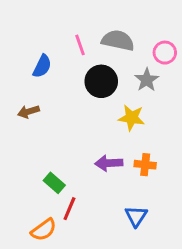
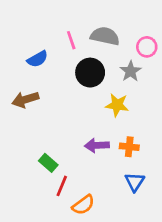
blue semicircle: (42, 66) -> (37, 59), turned 35
brown arrow: (28, 112) -> (25, 100), size x1.4
blue triangle: (136, 216) -> (135, 182), moved
orange semicircle: (44, 230) -> (83, 205), moved

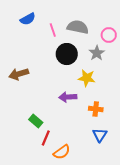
blue semicircle: (37, 59) -> (28, 19), moved
purple arrow: (97, 145) -> (68, 97), moved

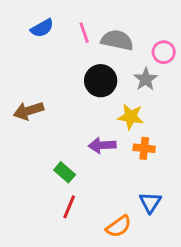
pink line: (53, 30) -> (84, 33), moved
orange cross: (96, 109) -> (144, 148), moved
green rectangle: (36, 121) -> (65, 172), moved
orange semicircle: (62, 152) -> (119, 226), moved

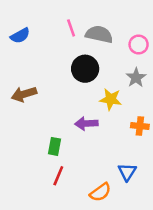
blue semicircle: (42, 28) -> (20, 36), moved
gray star: (146, 79) -> (136, 78), moved
orange cross: (144, 148) -> (140, 126), moved
green rectangle: (65, 172) -> (55, 146), turned 60

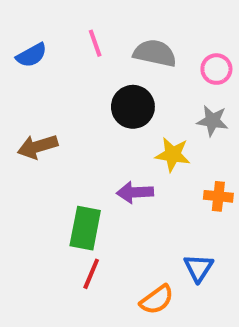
pink line: (71, 28) -> (95, 43), moved
gray star: (136, 78) -> (212, 121), turned -30
green rectangle: (55, 146) -> (85, 228), size x1.5

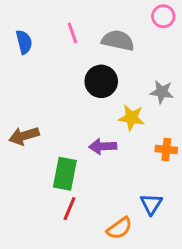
blue semicircle: (31, 55) -> (24, 42), turned -75
pink circle: (216, 69) -> (163, 16), moved
brown arrow: (37, 147) -> (24, 136), moved

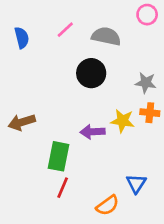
pink line: (72, 33) -> (65, 30), turned 66
yellow star: (131, 118) -> (123, 121), moved
orange cross: (166, 149) -> (150, 113), moved

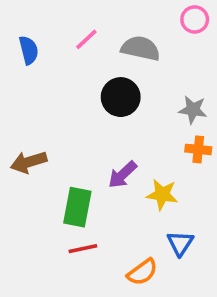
yellow star: (123, 121) -> (162, 195), moved
purple arrow: (93, 132) -> (122, 175), turned -40
red line: (63, 188) -> (83, 249), turned 55

